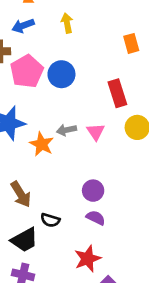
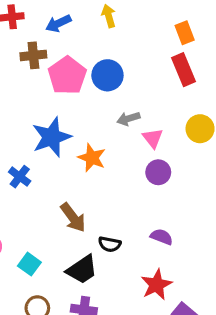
red rectangle: (117, 93) -> (183, 70), moved
gray arrow: (66, 130) -> (128, 119), moved
purple circle: (93, 191) -> (158, 172), moved

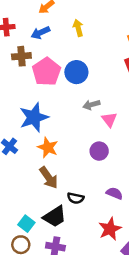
orange star: (92, 158) -> (48, 147), moved
purple circle: (158, 172) -> (99, 151), moved
cyan square: (29, 264) -> (26, 224), moved

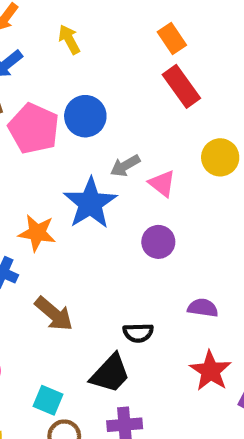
blue star: (34, 117) -> (90, 203), moved
orange star: (48, 147) -> (37, 233), moved
brown arrow: (49, 178) -> (54, 314), moved
cyan square: (26, 224) -> (48, 400), moved

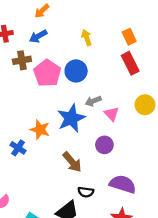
yellow arrow: (69, 39) -> (87, 38), moved
purple semicircle: (203, 308) -> (123, 184), size x1.6
brown arrow: (54, 314) -> (72, 162), moved

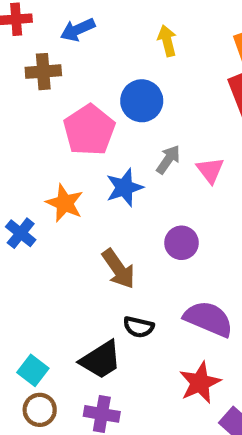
pink pentagon: (47, 73) -> (89, 130), moved
gray arrow: (93, 101) -> (168, 160), turned 140
pink triangle: (112, 114) -> (210, 170), moved
blue star: (71, 118) -> (124, 187), size x0.7

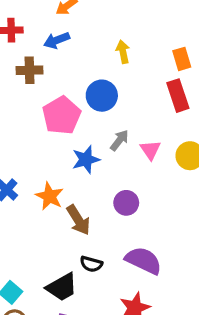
orange star: (65, 203) -> (50, 196), moved

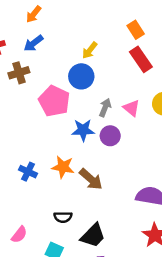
yellow arrow: (123, 52) -> (90, 50), moved, turned -114
blue star: (86, 160) -> (83, 130), turned 30
purple circle: (126, 203) -> (110, 136), moved
black semicircle: (91, 264) -> (63, 217), moved

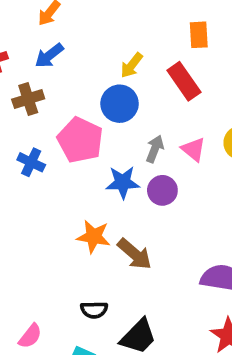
orange rectangle: (136, 30) -> (199, 35), turned 30
red rectangle: (141, 59) -> (184, 81), moved
blue cross: (28, 172) -> (31, 162), moved

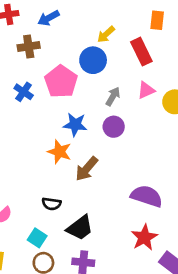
pink triangle: (193, 149) -> (146, 90), moved, turned 48
blue star: (123, 182) -> (75, 125), moved
brown arrow: (135, 254) -> (87, 169), turned 80

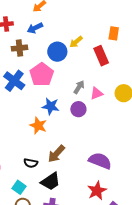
blue circle: (93, 60) -> (57, 52), moved
pink triangle: (146, 90) -> (97, 93), moved
blue cross: (24, 92) -> (14, 81), size x1.5
brown arrow: (87, 169) -> (56, 154), moved

